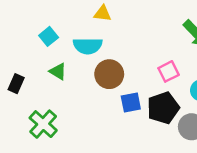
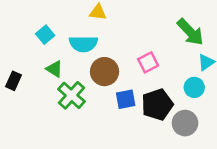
pink square: (169, 71) -> (148, 62), moved
green cross: (43, 124) -> (72, 95), moved

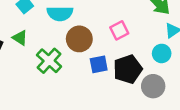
green triangle: (54, 69) -> (20, 38), moved

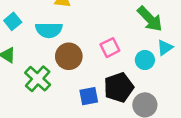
cyan circle: (162, 53) -> (145, 60), moved
blue square: (99, 64) -> (89, 96), moved

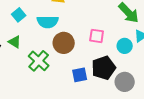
pink square: (110, 48) -> (97, 36), turned 35

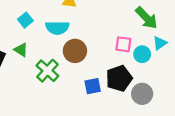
pink square: (97, 36) -> (123, 44), moved

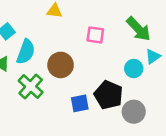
cyan semicircle: (57, 28) -> (26, 52), moved, turned -70
pink square: (123, 44) -> (95, 35), moved
black pentagon: (119, 78) -> (109, 95), turned -30

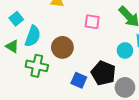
green cross: (31, 87) -> (37, 66), turned -30
blue square: (80, 103) -> (79, 80), turned 35

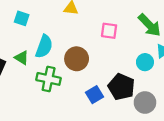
cyan square: (16, 19) -> (22, 18), moved, turned -32
blue square: (79, 80) -> (95, 95), turned 35

